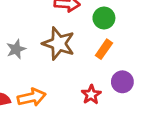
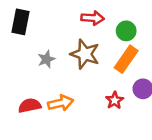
orange rectangle: (104, 49) -> (126, 59), size x1.5

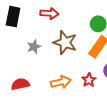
red arrow: (93, 18) -> (49, 13), moved
orange arrow: (61, 103) -> (61, 82), moved

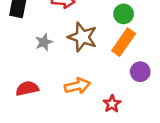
red star: (89, 80) -> (112, 104), moved

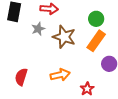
gray star: (44, 42) -> (38, 29), moved
red semicircle: (27, 88) -> (21, 77), turned -60

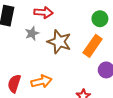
green circle: (96, 19) -> (100, 19), moved
orange arrow: (60, 75) -> (41, 81), moved

